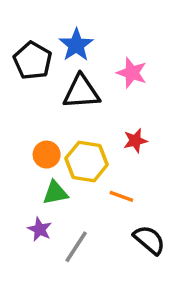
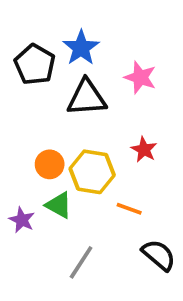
red star: (135, 141) -> (144, 150), turned -30
green triangle: (55, 193) -> (59, 205), turned 40
purple star: (40, 229) -> (22, 220), moved

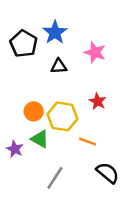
black triangle: (87, 98) -> (59, 66), size x0.6

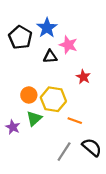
pink star: (95, 52) -> (68, 45), moved
red star: (98, 101) -> (83, 77), moved
green triangle: (40, 139) -> (34, 118), turned 49
gray line: (55, 178) -> (64, 152), moved

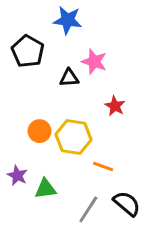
blue star: (47, 28) -> (68, 20), moved, turned -30
green triangle: (34, 118) -> (45, 189), moved, turned 35

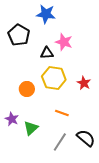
red star: (115, 106) -> (84, 83), moved
yellow hexagon: (74, 137) -> (54, 78), moved
orange line: (103, 167) -> (62, 113), moved
green triangle: (45, 189) -> (31, 128), turned -35

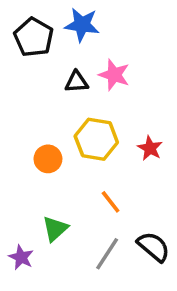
black pentagon: (19, 35) -> (34, 37), moved
black triangle: (47, 53) -> (77, 82), moved
orange line: (62, 113) -> (111, 202), turned 32
purple star: (12, 119) -> (21, 257), moved

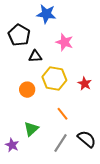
black pentagon: (34, 37) -> (19, 35), moved
black triangle: (77, 82) -> (35, 56), moved

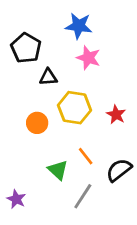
blue star: (46, 14) -> (79, 26), moved
green triangle: (31, 129) -> (58, 170), moved, turned -35
black semicircle: (87, 139) -> (119, 170), moved, turned -78

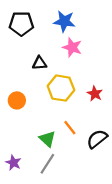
black pentagon: (26, 48) -> (21, 24), moved, turned -30
orange circle: (37, 123) -> (17, 100), moved
gray line: (83, 196) -> (47, 164), moved

